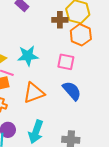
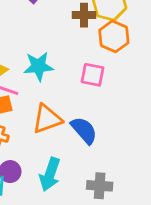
blue semicircle: (72, 91) -> (84, 130), moved

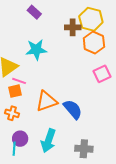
cyan star: (38, 66) -> (36, 50), moved
pink square: (93, 75) -> (102, 74), moved, turned -36

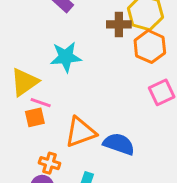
blue semicircle: (73, 109) -> (119, 144), turned -30
orange cross: (12, 113) -> (50, 163), moved

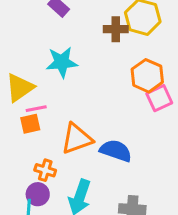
orange hexagon: (150, 47) -> (147, 76), moved
pink line: (41, 103) -> (36, 109), turned -30

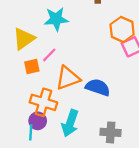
pink line: (36, 109) -> (49, 55), moved, turned -35
orange cross: (45, 170) -> (43, 102), size x1.6

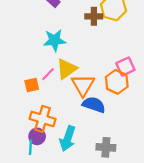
orange hexagon: (122, 29) -> (117, 82), moved
yellow triangle: (24, 39) -> (67, 69), moved
orange triangle: (68, 78) -> (83, 85), moved, turned -40

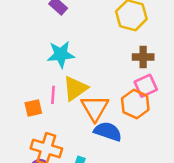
brown cross: (94, 16) -> (143, 57), moved
pink line: (48, 74) -> (53, 95), turned -40

